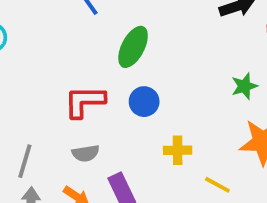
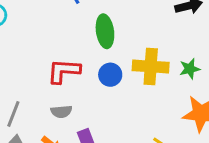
green ellipse: (133, 47) -> (105, 31), turned -40
yellow cross: (178, 150) -> (151, 66), moved, size x1.6

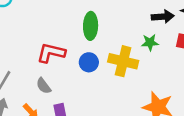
green star: (190, 69) -> (150, 42), moved
gray semicircle: (61, 112) -> (44, 86), turned 49

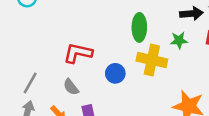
green ellipse: (91, 26) -> (139, 27), moved
blue circle: (89, 62) -> (115, 73), moved

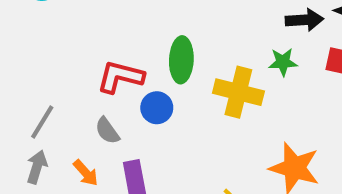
green ellipse: (139, 27) -> (181, 60), moved
blue circle: (115, 73) -> (157, 108), moved

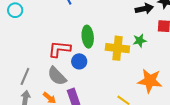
green star: (283, 62) -> (140, 41), moved
gray semicircle: (107, 131) -> (57, 76), size x1.5

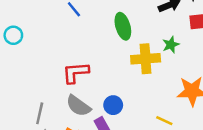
green ellipse: (88, 37) -> (123, 26), moved
blue circle: (79, 61) -> (113, 105), moved

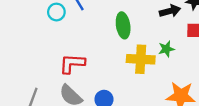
cyan circle: (13, 35) -> (56, 12), moved

